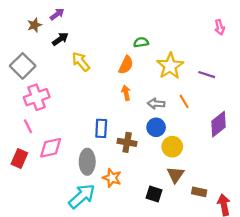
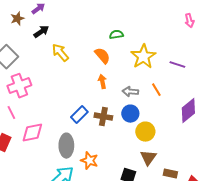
orange semicircle: (126, 65) -> (102, 56), turned -66
blue rectangle: (101, 128) -> (79, 115), turned 42
brown cross: (127, 142) -> (103, 117), moved

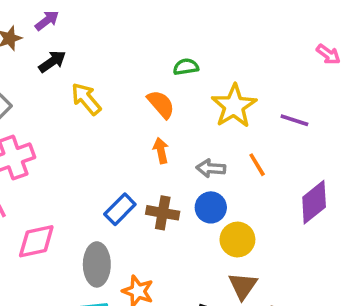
pink arrow: (189, 21) -> (328, 54), moved, turned -40

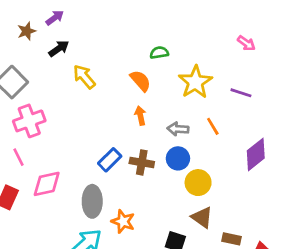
pink arrow: (328, 54) -> (246, 43), moved
brown triangle: (243, 286) -> (202, 217), turned -30

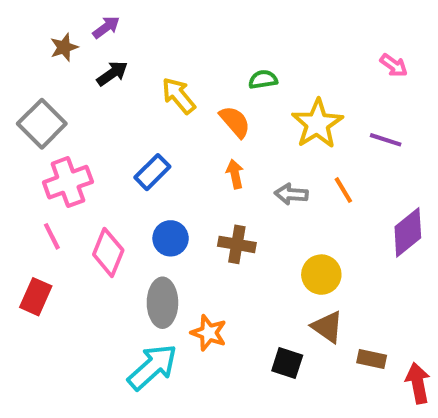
yellow arrow: (84, 77) -> (179, 96), moved
blue circle: (178, 158) -> (171, 238), moved
blue rectangle: (110, 160) -> (152, 172), moved
pink diamond: (47, 184) -> (108, 252), moved, turned -56

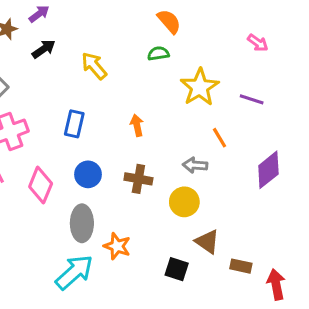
orange semicircle: (235, 122) -> (169, 21), moved
blue rectangle: (152, 172) -> (74, 124), turned -32
gray arrow: (291, 194) -> (195, 165), moved
yellow circle: (321, 275) -> (184, 202), moved

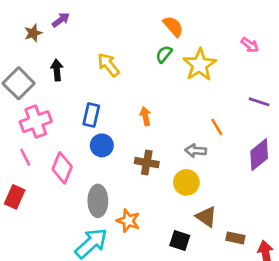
black arrow: (44, 49) -> (57, 70), moved, turned -60
green semicircle: (158, 54) -> (164, 54), turned -42
yellow star: (200, 87) -> (200, 65), moved
purple line: (252, 99) -> (259, 102), moved
blue circle: (88, 174) -> (102, 145), moved

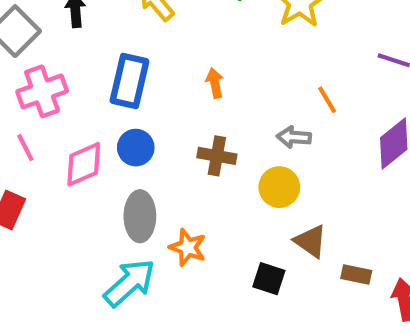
blue rectangle: (91, 115) -> (129, 81), size x1.4
blue circle: (102, 145) -> (136, 148), moved
pink diamond: (62, 168) -> (84, 164), turned 44

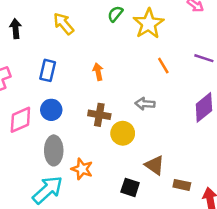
blue rectangle: (129, 81) -> (48, 70), size x0.7
orange line: (327, 100) -> (163, 66), moved
yellow circle: (279, 187) -> (123, 133), moved

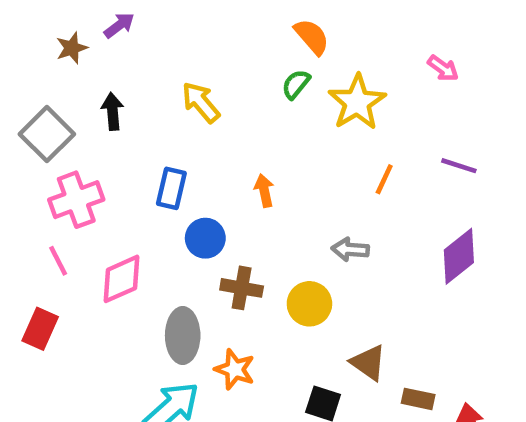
orange line: (163, 66) -> (384, 179), turned 56
blue circle: (51, 110) -> (205, 238), moved
brown cross: (99, 115) -> (242, 288), moved

